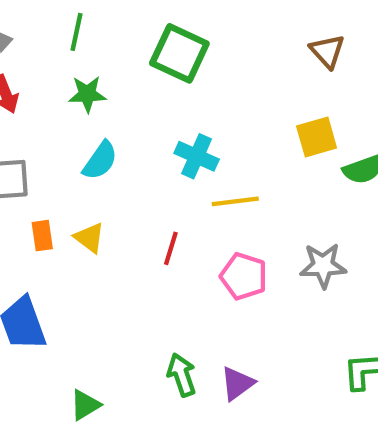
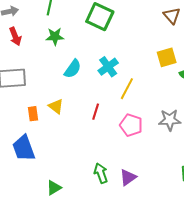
cyan cross: (197, 156) -> (108, 67), turned 30
cyan semicircle: (100, 161) -> (73, 69), moved
yellow line: (235, 201) -> (127, 89), turned -55
orange rectangle: (42, 236) -> (33, 114), moved

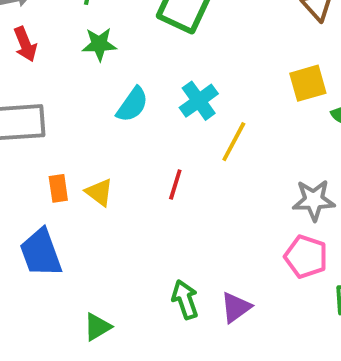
yellow triangle: (56, 106) -> (99, 192), moved
pink pentagon: (131, 125) -> (306, 257), moved

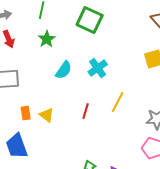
green star: (99, 44) -> (47, 39), turned -30
yellow line: (234, 142) -> (118, 102), moved

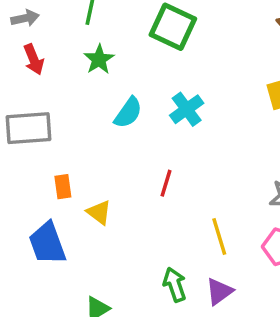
yellow line: (118, 102) -> (219, 236), moved, turned -45
yellow triangle: (47, 115) -> (99, 212), moved

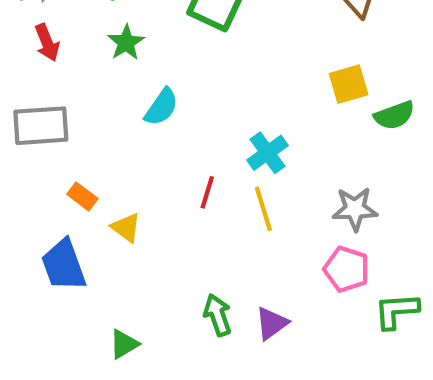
cyan cross: (187, 109) -> (267, 153), moved
orange rectangle: (63, 187) -> (82, 196), turned -45
yellow line: (219, 236) -> (263, 209), moved

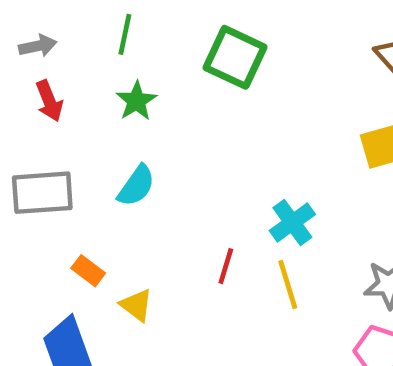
cyan semicircle: (161, 107) -> (136, 186), moved

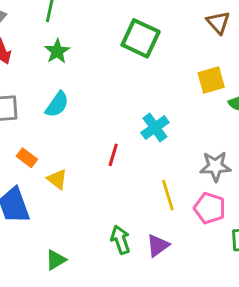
green square: (235, 57) -> (141, 38), moved
yellow line: (288, 284) -> (168, 195), moved

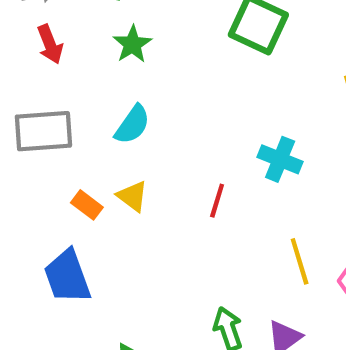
cyan cross: (155, 127) -> (280, 159), turned -32
yellow triangle: (57, 179) -> (132, 196), moved

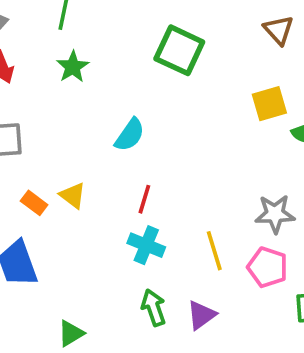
cyan semicircle: (132, 125) -> (130, 135), moved
cyan cross: (280, 159) -> (146, 245), moved

